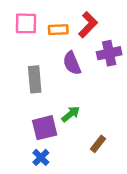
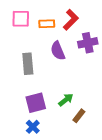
green arrow: (71, 114) -> (66, 100), moved

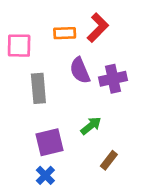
pink square: (21, 19) -> (19, 46), moved
purple cross: (88, 43) -> (113, 79), moved
green arrow: (66, 100) -> (91, 126), moved

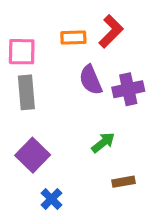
gray rectangle: (38, 88) -> (26, 92), moved
purple square: (49, 142) -> (33, 155), moved, turned -32
brown rectangle: (109, 160) -> (124, 182), turned 42

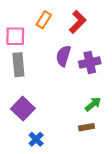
orange rectangle: (73, 38) -> (44, 20), moved, turned -56
purple semicircle: (91, 80) -> (63, 56), turned 40
green arrow: (103, 143) -> (93, 104), moved

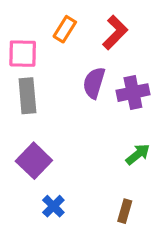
brown rectangle: (86, 127) -> (125, 211), moved, turned -64

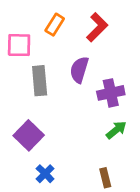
purple cross: (133, 93) -> (111, 93), moved
gray rectangle: (27, 96) -> (40, 81), moved
brown rectangle: (125, 211) -> (105, 178), turned -30

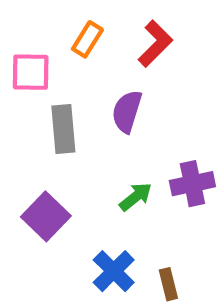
purple cross: (111, 93) -> (192, 184), moved
green arrow: (116, 130) -> (136, 197), moved
blue cross: (45, 174) -> (114, 271), moved, size x1.4

